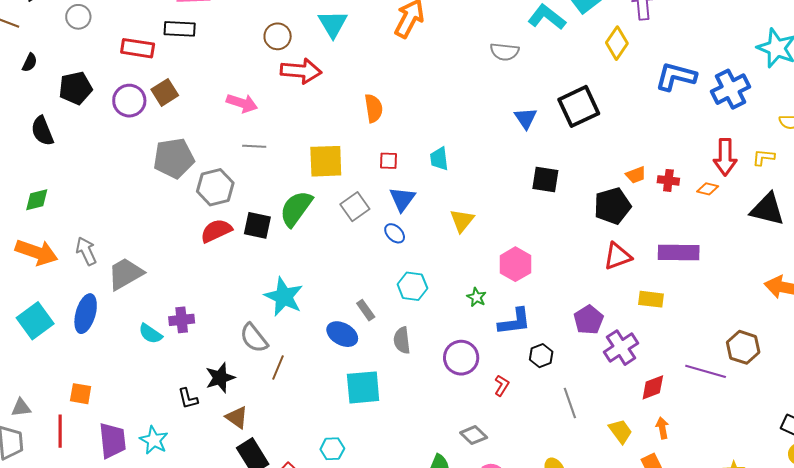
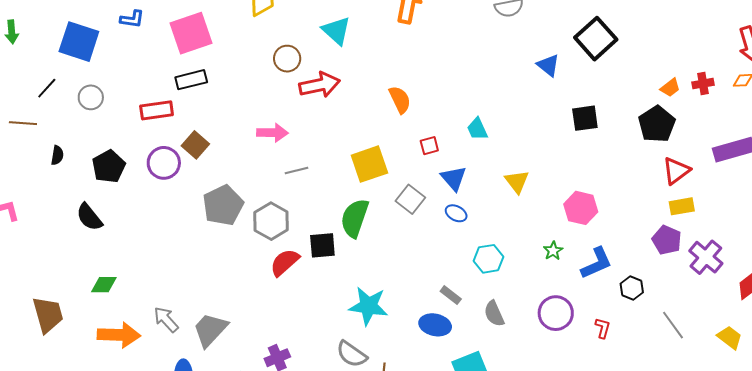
green diamond: (37, 200) -> (104, 285), turned 32
green star: (477, 297) -> (553, 251), turned 30
yellow rectangle: (651, 299) -> (682, 206), moved

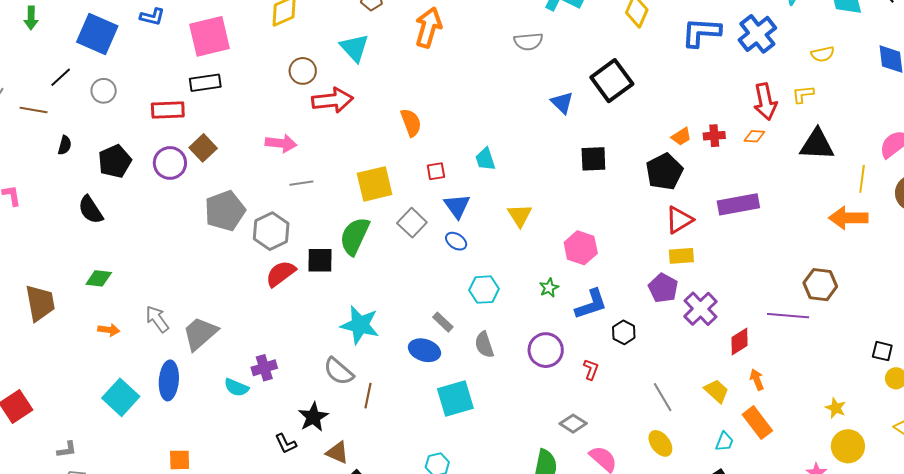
gray line: (673, 325) -> (663, 397), moved
orange arrow: (119, 335) -> (109, 330), size x0.5

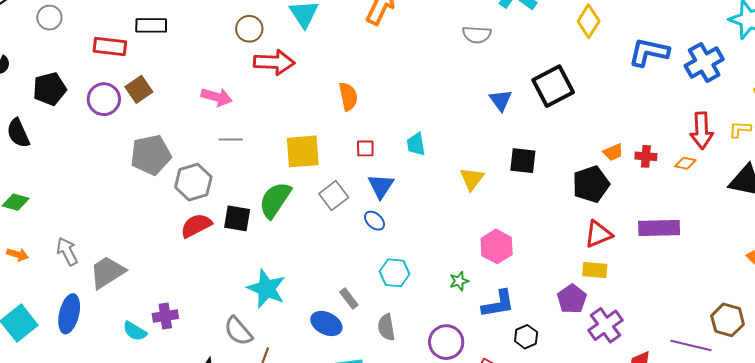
yellow triangle: (520, 215) -> (472, 179), moved

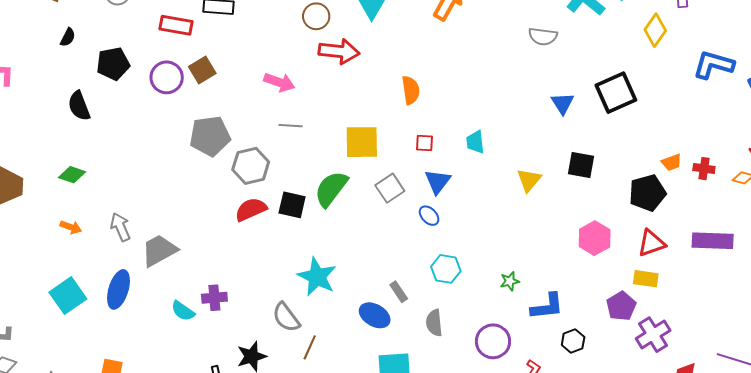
pink hexagon: (497, 246) -> (595, 238), moved

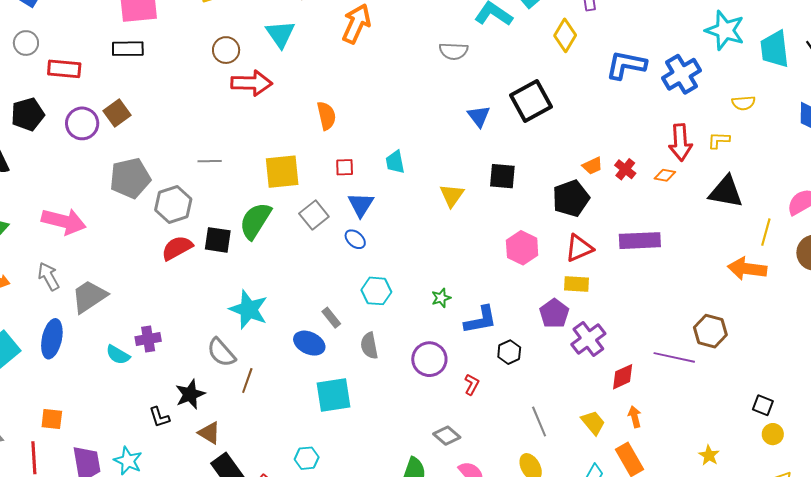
red rectangle: (176, 25) -> (64, 69), moved
pink arrow: (279, 82) -> (64, 221), moved, size x1.4
red cross: (704, 169) -> (625, 169), turned 35

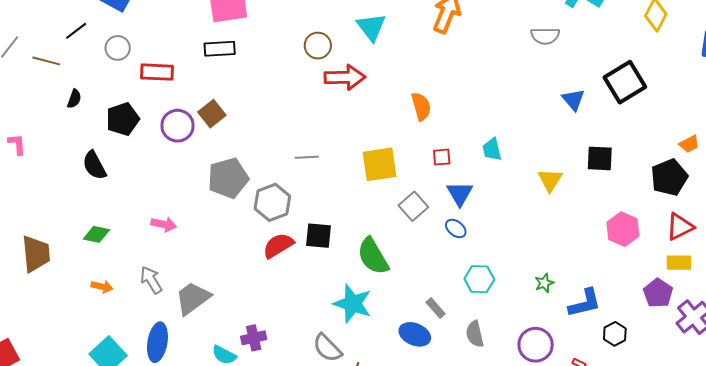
pink arrow: (64, 221) -> (164, 224), size x0.6
green semicircle: (255, 221) -> (373, 256), moved, turned -60

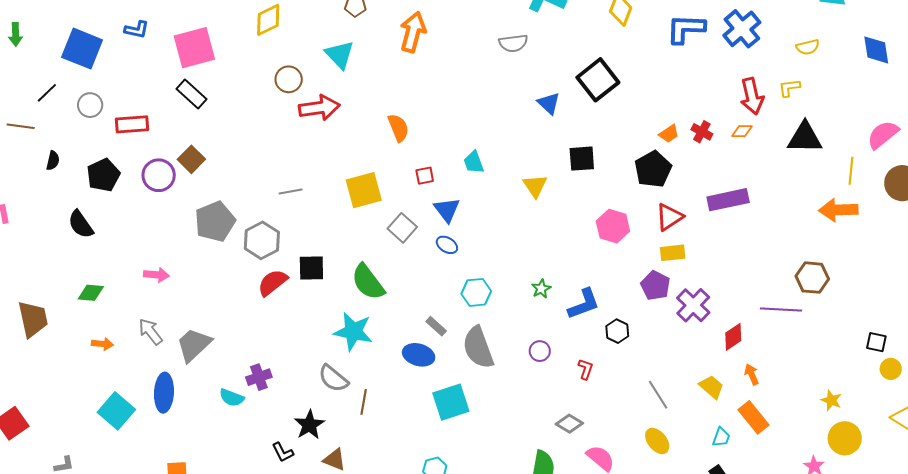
black rectangle: (220, 49) -> (192, 94), turned 52
gray semicircle: (475, 334) -> (478, 348), size x1.6
purple circle: (536, 345) -> (540, 351), size x0.6

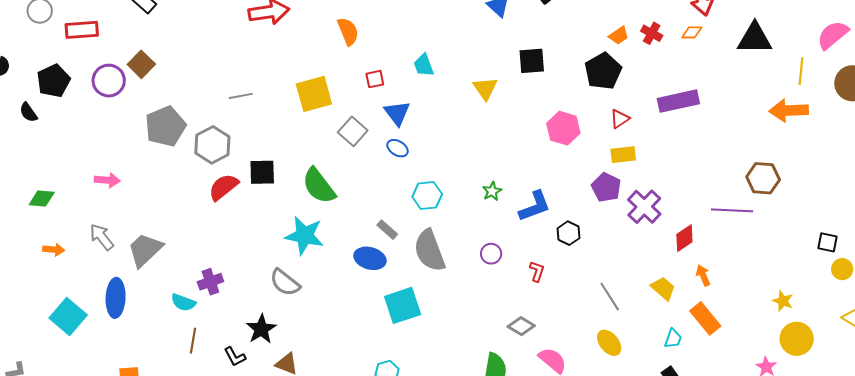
red triangle: (669, 217) -> (620, 119), size x0.7
black semicircle: (81, 224) -> (28, 112), moved, size x0.7
brown line: (364, 402) -> (193, 341), moved

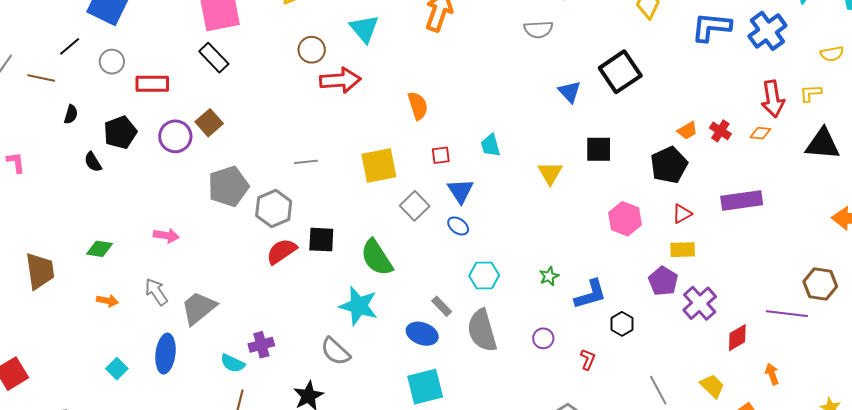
orange arrow: (703, 275) -> (772, 374), moved
cyan square: (403, 305) -> (425, 387), moved
cyan square: (68, 317) -> (117, 369), size x0.6

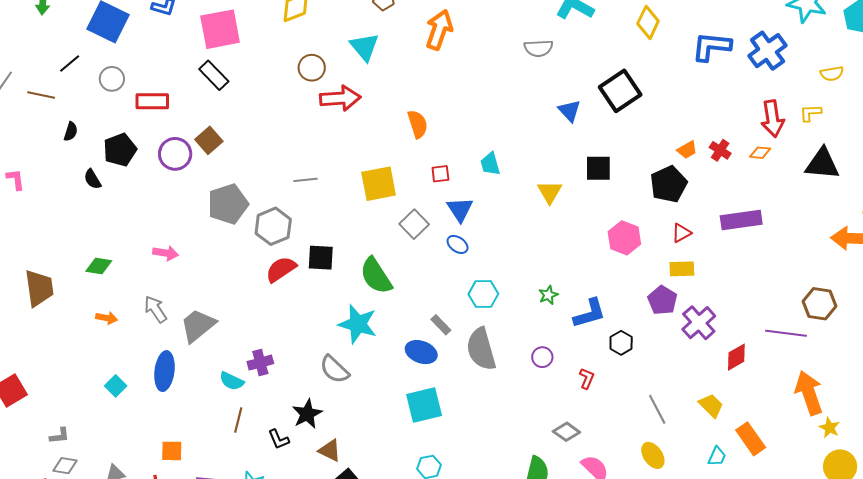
orange arrow: (772, 374) -> (809, 393), moved, size x2.0

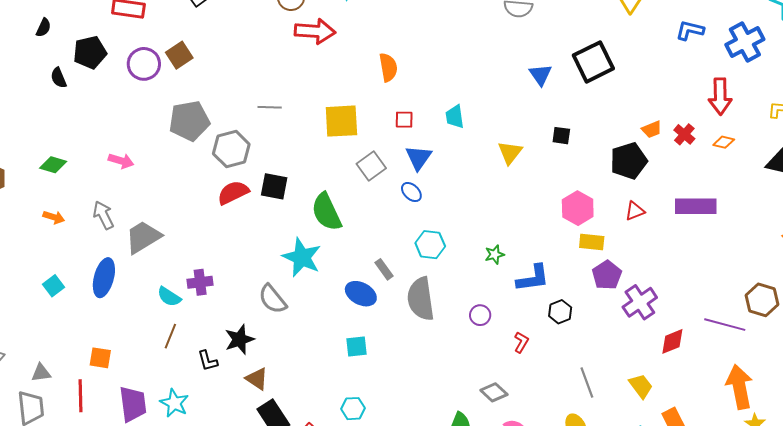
blue L-shape: (711, 46) -> (690, 30), size x0.7
red arrow: (773, 118) -> (720, 96), moved
black square: (598, 168) -> (561, 136), size x0.7
yellow rectangle: (682, 269) -> (592, 242), moved
cyan square: (424, 405) -> (356, 347), size x0.6

